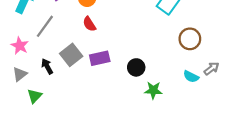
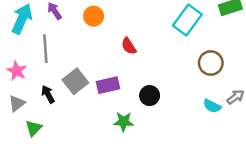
red semicircle: (89, 24) -> (129, 46), moved
gray line: (45, 26) -> (45, 49), turned -40
green star: (153, 90) -> (124, 122), moved

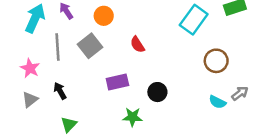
gray square: (75, 81) -> (90, 46), moved
green triangle: (34, 128) -> (69, 125), moved

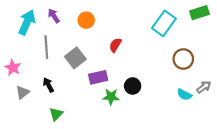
red semicircle: (137, 45) -> (115, 45), turned 64
gray square: (90, 46) -> (75, 58), moved
pink star: (30, 68) -> (13, 68), moved
green star: (132, 117) -> (111, 97), moved

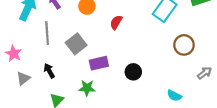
red semicircle: (115, 45) -> (116, 22), moved
cyan semicircle: (184, 95) -> (174, 96), moved
green star: (111, 97) -> (87, 88), moved

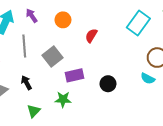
cyan semicircle: (174, 96) -> (148, 78), moved

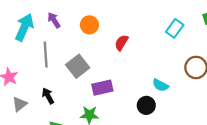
cyan rectangle: (138, 23) -> (175, 28), size x0.7
cyan semicircle: (148, 78) -> (160, 85), moved
black circle: (108, 84) -> (146, 105), moved

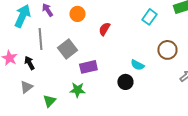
black arrow: (48, 96) -> (29, 63), moved
gray triangle: (20, 104) -> (26, 87), moved

